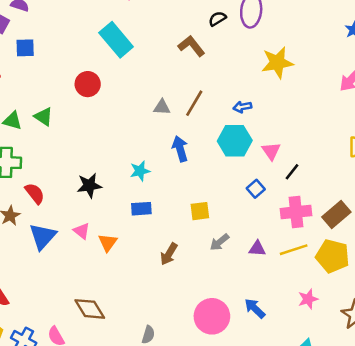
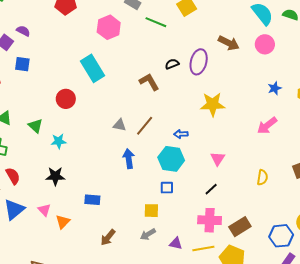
green triangle: (44, 117) -> (36, 126), moved
pink triangle: (271, 151) -> (218, 159), moved
cyan star: (140, 171) -> (58, 141), moved
blue square: (256, 189) -> (167, 188), moved, turned 32
yellow square: (200, 211) -> (151, 211), moved

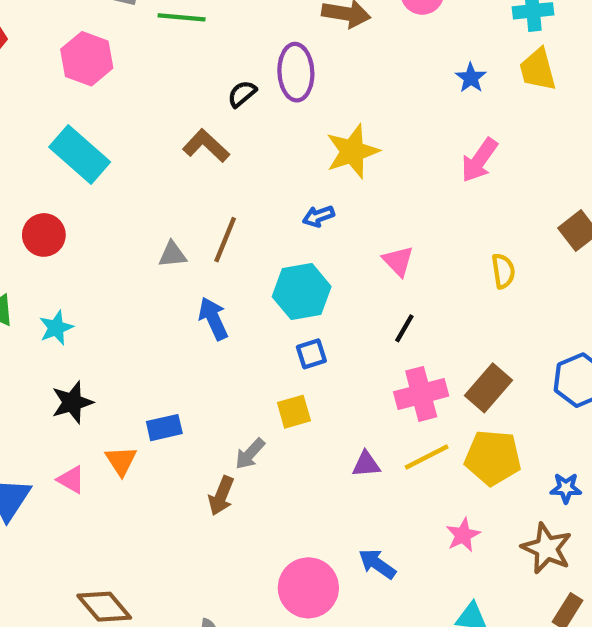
blue arrow: (181, 134) -> (318, 216), moved
orange triangle: (63, 222) -> (121, 461), moved
gray arrow: (148, 234) -> (250, 454), moved

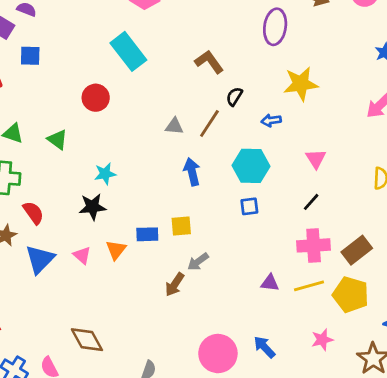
black semicircle: (242, 94) -> (234, 96), moved, turned -30
cyan star: (56, 328) -> (105, 174), moved
yellow square: (294, 412) -> (181, 226), moved

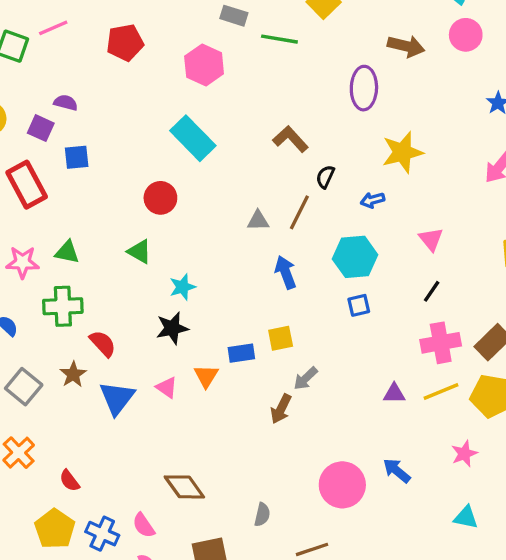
green triangle: (57, 140) -> (139, 252), moved

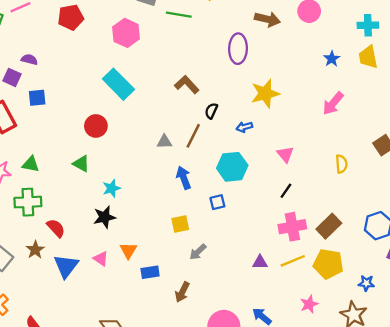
blue square: (359, 305) -> (217, 202), moved
blue rectangle: (241, 353) -> (150, 272), moved
brown arrow: (281, 409) -> (182, 292), moved

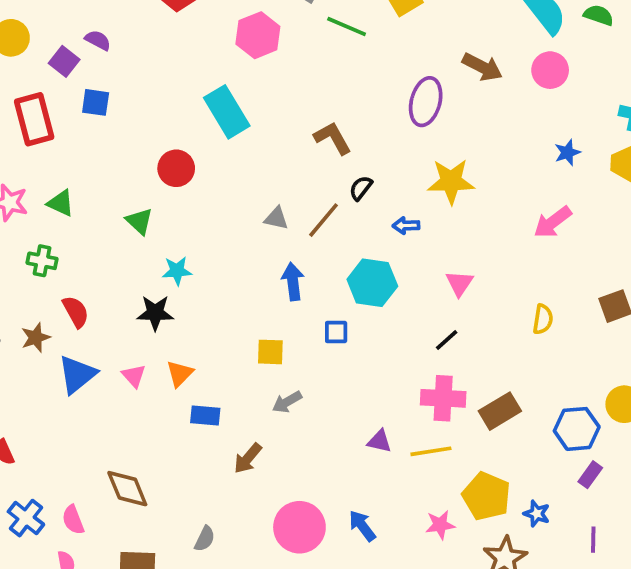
green cross: (28, 202) -> (42, 261), size x0.7
yellow pentagon: (328, 264) -> (486, 496), moved

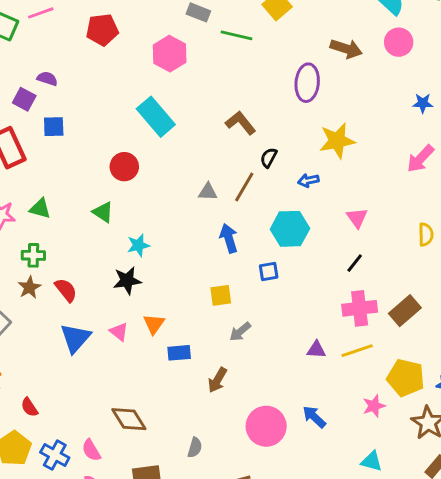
blue star: (567, 152) -> (423, 103), turned 30
brown star: (36, 338) -> (29, 288), moved

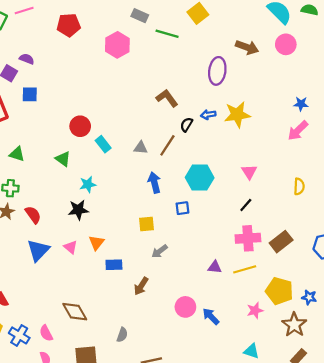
blue star: (423, 103) -> (301, 104), moved
cyan rectangle: (156, 117) -> (103, 144), moved, size x0.6
blue arrow: (308, 180) -> (208, 115), moved
pink circle: (266, 426) -> (185, 307), moved, size x0.7

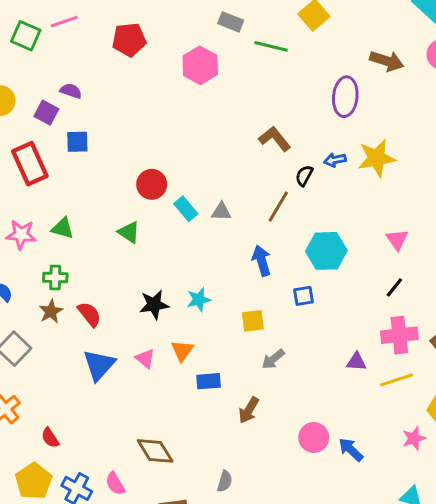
gray triangle: (141, 148) -> (221, 212), moved
cyan star: (88, 184) -> (199, 300), moved
purple triangle: (215, 267) -> (356, 362), moved

